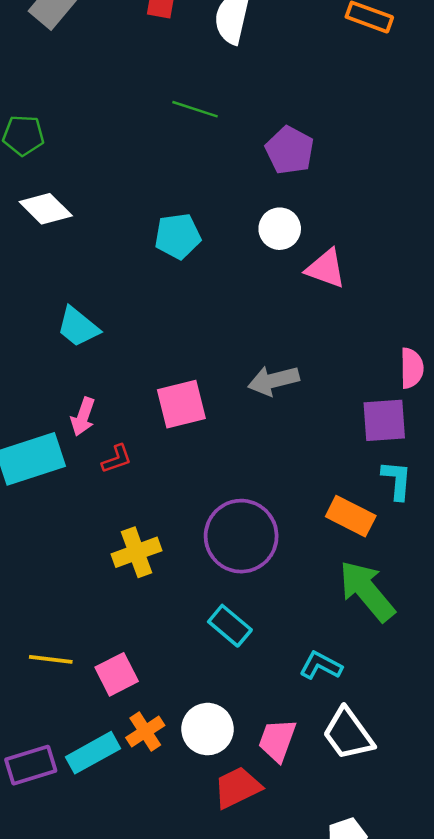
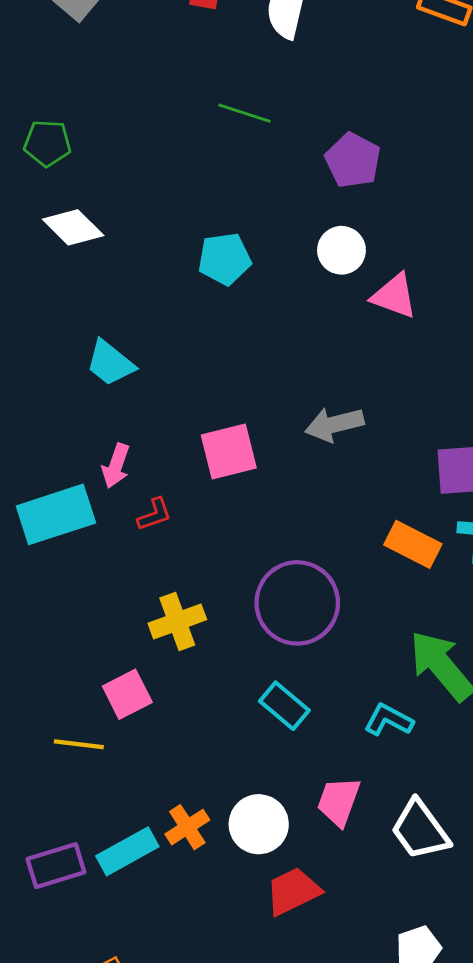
orange rectangle: (351, 516) -> (413, 544), moved
cyan L-shape: (321, 666) -> (389, 720), moved
pink square: (117, 674) -> (127, 694), moved
pink trapezoid: (277, 740) -> (339, 801), moved

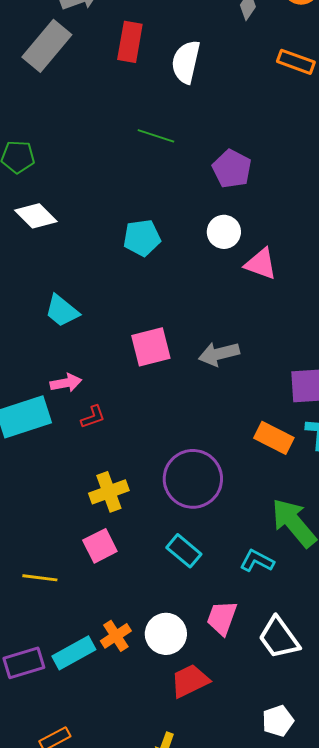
pink square: (229, 452) -> (151, 347), moved
pink arrow: (116, 466) -> (66, 383), turned -120
pink square: (127, 694) -> (100, 546), moved

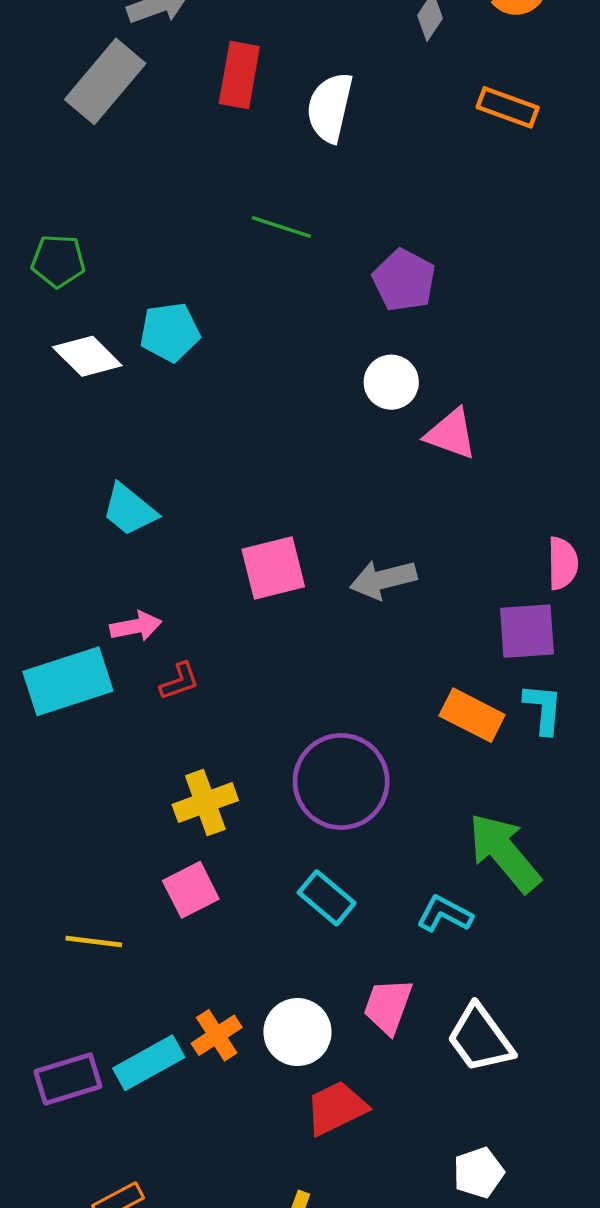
cyan pentagon: (142, 238) -> (170, 332), moved

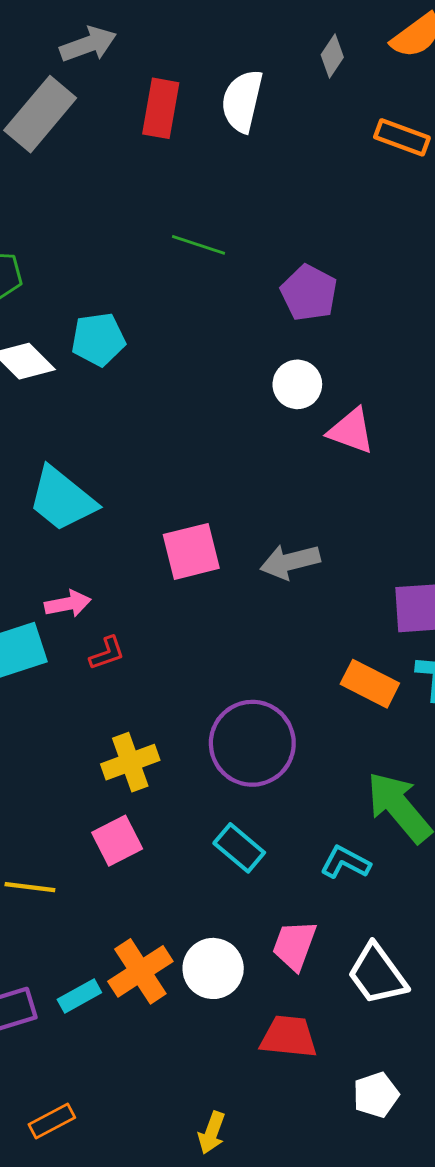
white semicircle: (330, 107) -> (242, 101), moved
cyan trapezoid: (129, 510) -> (62, 499), size x1.4
orange cross: (217, 1035) -> (140, 971), size x1.4
cyan rectangle: (149, 1063) -> (79, 996), size x0.7
red trapezoid: (336, 1108) -> (289, 1037), moved, turned 32

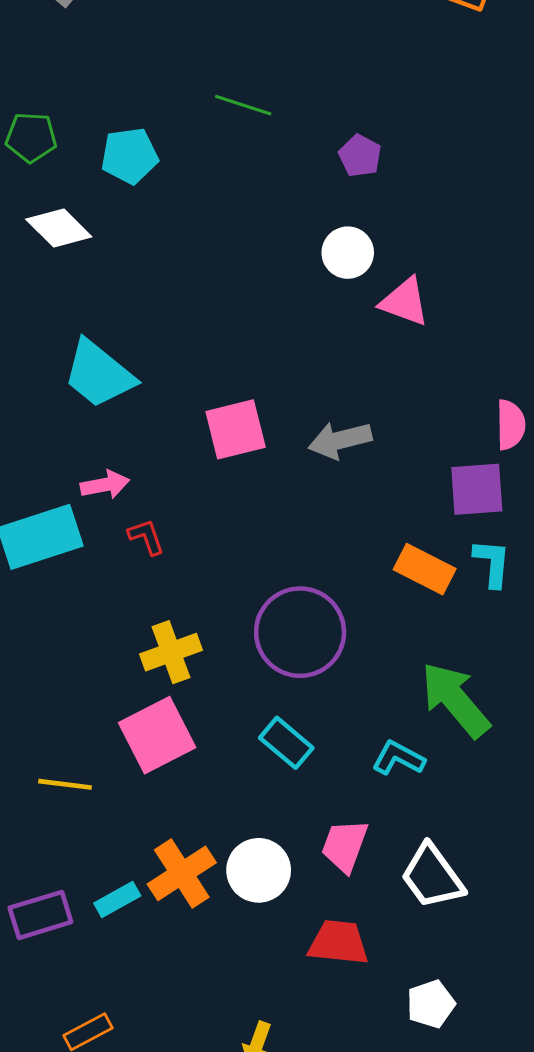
purple pentagon: (309, 293) -> (360, 156), size x0.7
cyan pentagon: (98, 339) -> (130, 156), moved
red L-shape: (107, 653) -> (146, 537), turned -90
pink square: (117, 841) -> (157, 735), size x1.4

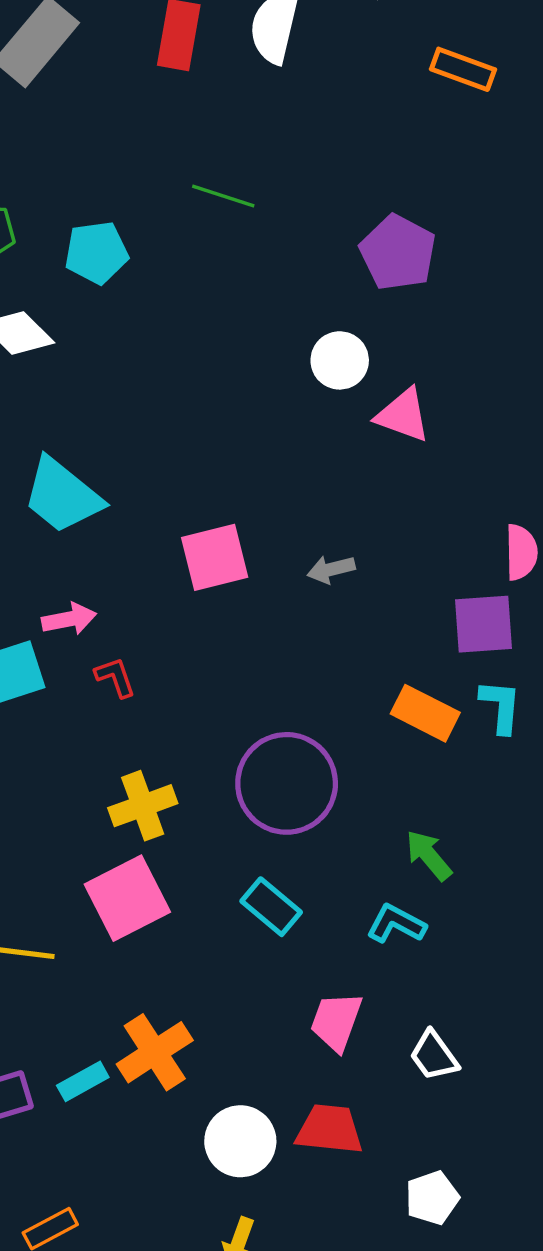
purple pentagon: (360, 156) -> (398, 253), moved, size x1.6
gray arrow: (340, 440) -> (331, 569), size x0.7
green arrow: (455, 700) -> (429, 855), moved, size x0.6
white circle: (259, 870) -> (240, 1141), moved
white trapezoid: (432, 876) -> (434, 1056), size x0.7

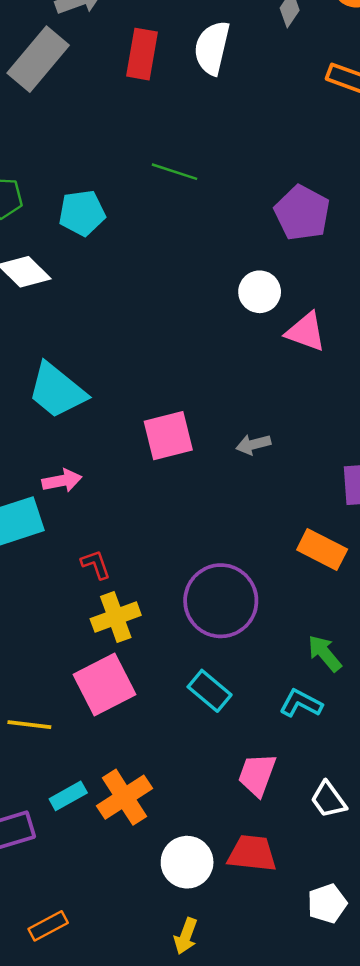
red L-shape: (115, 677) -> (96, 564), moved
cyan rectangle: (83, 1081) -> (68, 796), moved

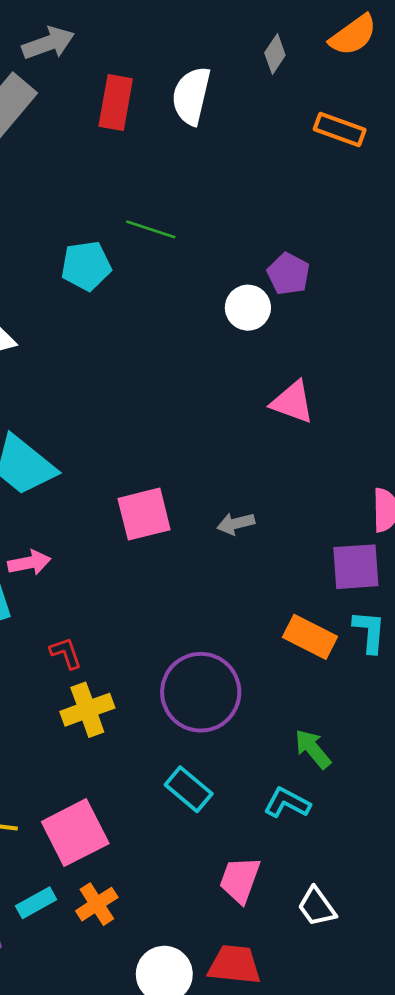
cyan pentagon: (82, 213) -> (86, 266), moved
purple pentagon: (302, 213) -> (288, 274), size x0.7
white circle: (260, 292) -> (248, 308), moved
pink square: (104, 685) -> (75, 833), moved
orange cross: (124, 797) -> (97, 904), size x0.7

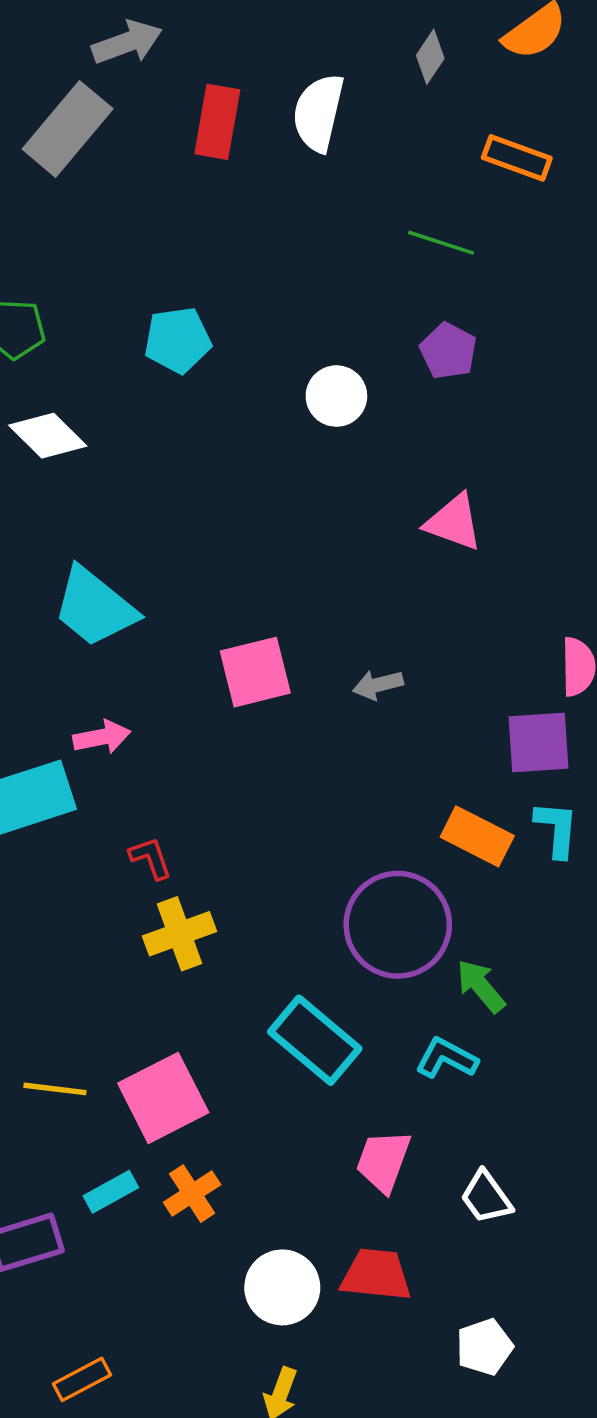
green line: (151, 229) -> (441, 243), moved
white circle: (248, 308) -> (336, 396), moved
purple circle: (201, 692) -> (398, 925), moved
cyan rectangle: (189, 789) -> (315, 1040), size x1.4

